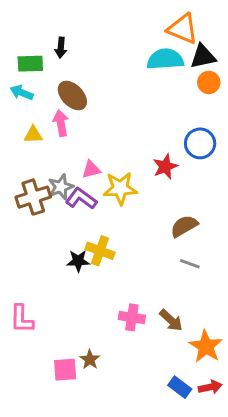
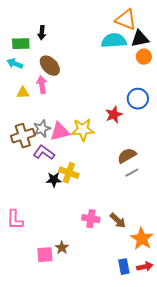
pink triangle: (91, 169) -> (60, 132), moved, size x1.5
purple L-shape: (81, 199) -> (44, 153), moved
gray line: (190, 264) -> (132, 173), moved, turned -48
blue rectangle: (180, 387) -> (124, 267), turned 42

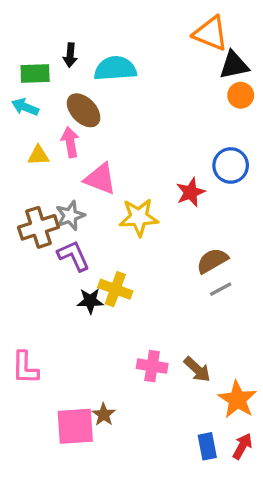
cyan semicircle: (114, 41) -> (115, 69), moved
pink triangle: (60, 132) -> (100, 179), moved, turned 35
purple L-shape: (44, 153) -> (74, 256), turned 30
pink square: (45, 255) -> (75, 426), size x1.4
red arrow: (145, 267) -> (242, 446), turned -49

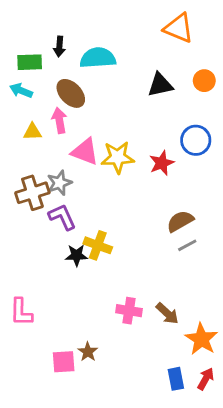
black triangle: (234, 65) -> (160, 85), moved
yellow star: (139, 217) -> (118, 157), moved
pink square: (75, 426) -> (64, 362), size x0.7

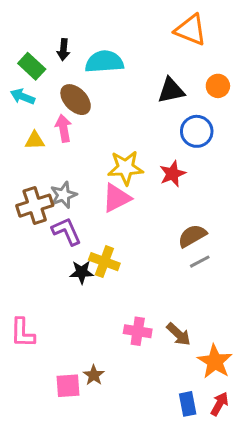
green rectangle: (30, 62) -> (32, 66), turned 45
blue circle: (196, 140) -> (197, 131), moved
pink triangle: (85, 152) -> (116, 198), moved, turned -48

